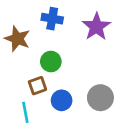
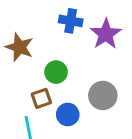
blue cross: (52, 19) -> (71, 21), moved
gray circle: (100, 98) -> (103, 95), moved

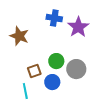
green circle: (56, 72) -> (56, 61), moved

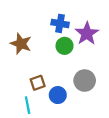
green circle: (56, 61) -> (64, 46), moved

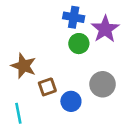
brown star: (21, 44) -> (24, 66), moved
cyan line: (28, 105) -> (18, 113), moved

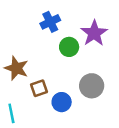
blue cross: (74, 17) -> (50, 22), moved, turned -36

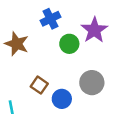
brown star: (16, 68) -> (17, 44), moved
brown square: (39, 88) -> (39, 85), turned -36

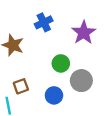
green circle: (69, 44) -> (61, 63), moved
brown square: (39, 85) -> (21, 86), moved, turned 35

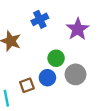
brown square: (21, 86) -> (27, 85), moved
blue circle: (54, 95) -> (47, 78), moved

